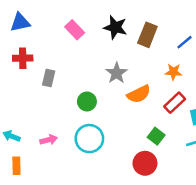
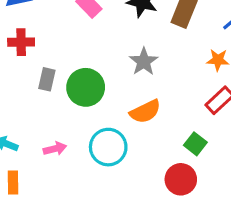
gray rectangle: (49, 78) -> (47, 79), moved
orange semicircle: (139, 94) -> (145, 112), moved
green circle: (87, 101) -> (86, 87), moved, size x1.5

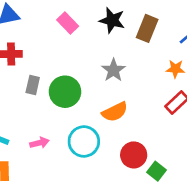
green square: (195, 144) -> (157, 171), moved
red circle: (181, 179) -> (134, 155), moved

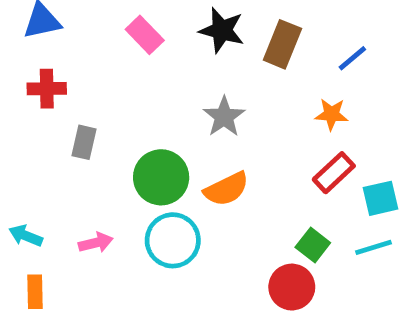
green circle: (65, 92) -> (161, 177), moved
red circle: (134, 155) -> (292, 287), moved
green square: (157, 171) -> (313, 245), moved

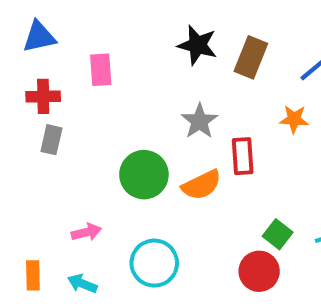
pink rectangle: (145, 35) -> (101, 70), moved, turned 40
gray rectangle: (84, 142) -> (51, 140), moved
red rectangle: (334, 173) -> (243, 156), moved, turned -51
cyan arrow: (26, 236) -> (82, 284), moved
cyan circle: (173, 240) -> (154, 263), moved

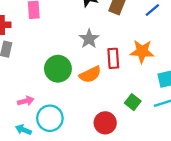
orange star: (294, 119) -> (142, 51), moved, size x1.5
cyan circle: (154, 263) -> (50, 118), moved
red circle: (259, 271) -> (105, 123), moved

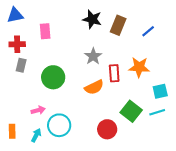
green circle: (58, 69) -> (53, 77), moved
green square: (133, 102) -> (131, 111), size x1.5
cyan arrow: (23, 130) -> (36, 135), turned 96

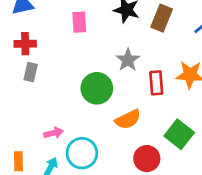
pink rectangle: (45, 31) -> (79, 22), moved
green circle: (53, 77) -> (97, 88), moved
orange semicircle: (94, 87) -> (128, 119), moved

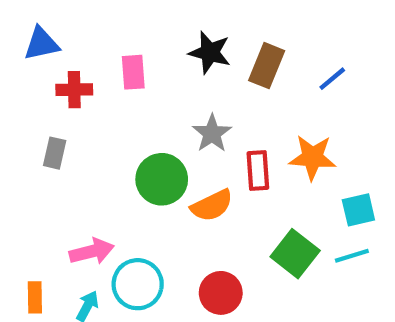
red cross: (25, 44) -> (74, 90), moved
orange semicircle: (128, 119) -> (212, 205), moved
pink arrow: (54, 133) -> (92, 251), size x1.4
red circle: (147, 159) -> (221, 293), moved

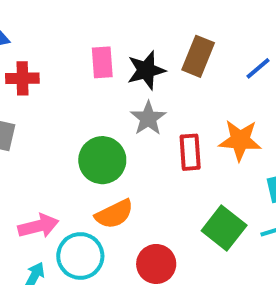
black star: (210, 52) -> (146, 70), moved, turned -30
pink rectangle: (133, 72) -> (102, 62), moved
orange semicircle: (212, 205) -> (114, 214), moved

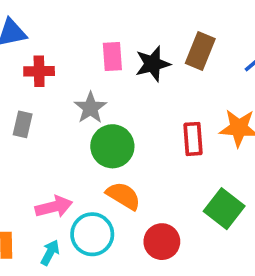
gray star: (148, 118) -> (90, 108), moved
orange semicircle: (114, 214) -> (123, 196), turned -123

